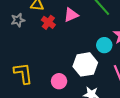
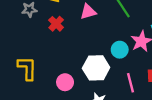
red cross: (48, 22) -> (56, 24), moved

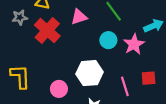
red cross: (56, 24) -> (47, 30), size x1.6
cyan circle: (120, 50) -> (108, 40), moved

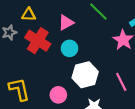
cyan circle: (108, 40) -> (69, 48), moved

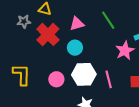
pink line: (121, 82) -> (109, 79), moved
pink circle: (58, 95) -> (56, 79), moved

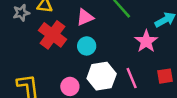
gray star: (24, 22) -> (21, 13), moved

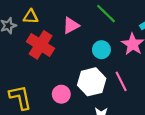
cyan circle: (87, 46) -> (101, 50), moved

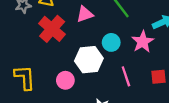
white hexagon: (92, 82) -> (89, 60), moved

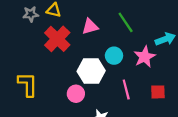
pink circle: (65, 80) -> (76, 94), moved

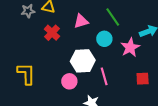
red cross: (57, 39) -> (52, 33), size x0.7
cyan circle: (114, 56) -> (104, 39), moved
pink line: (126, 90) -> (104, 76), moved

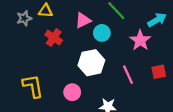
cyan circle: (104, 39) -> (102, 33), moved
pink line: (104, 76) -> (128, 75), moved
pink circle: (69, 81) -> (72, 92), moved

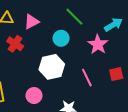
pink triangle: (83, 20) -> (32, 22), moved

